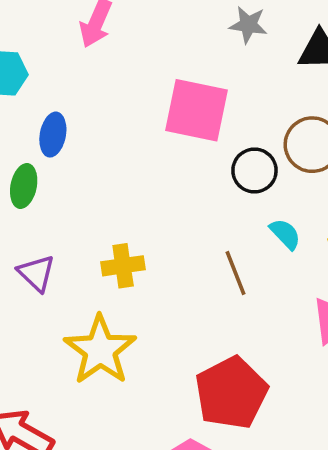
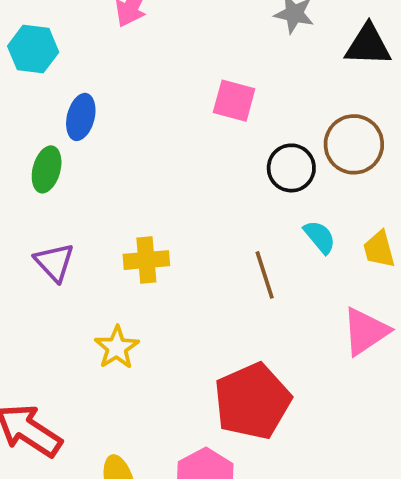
pink square: (197, 110) -> (234, 101), size x0.6
yellow star: (100, 350) -> (117, 348), size x0.6

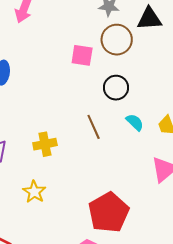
brown circle: (354, 144) -> (117, 40), moved
brown line: (265, 275) -> (94, 127), moved

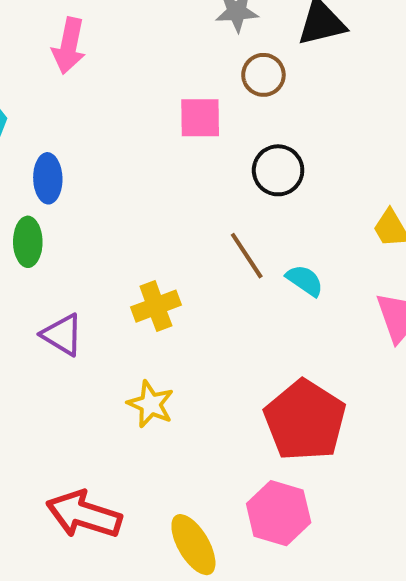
brown circle: (117, 40) -> (263, 75), size x0.7
cyan semicircle: (135, 122) -> (305, 280), moved

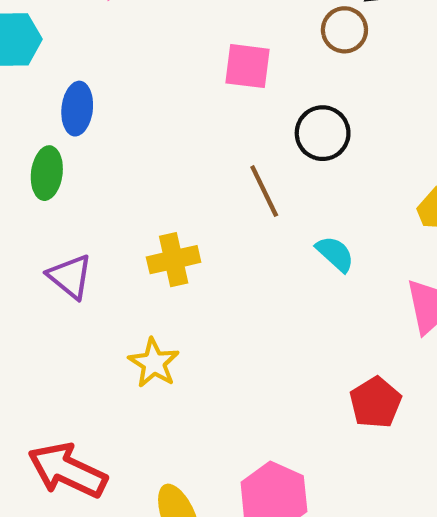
brown circle: (263, 75) -> (344, 30), moved
brown line: (247, 256) -> (264, 191), moved
red pentagon: (305, 420) -> (375, 402), moved, size x0.6

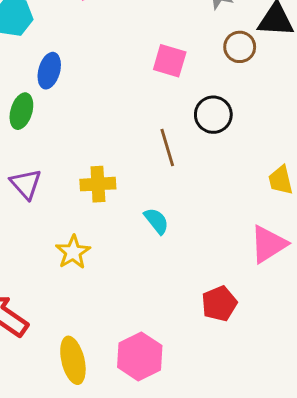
cyan semicircle: (335, 254) -> (156, 221), moved

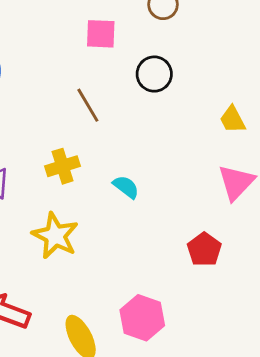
brown line: (167, 148) -> (88, 105), moved
yellow star: (73, 252) -> (55, 236), size x1.4

